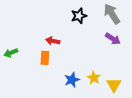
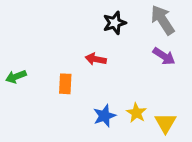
red arrow: (53, 41) -> (96, 59), moved

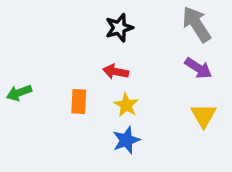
black star: (115, 23) -> (119, 28), moved
yellow star: (136, 113) -> (126, 105), moved
yellow triangle: (165, 123) -> (204, 116), moved

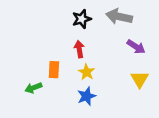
gray arrow: (196, 24) -> (119, 17), moved, turned -45
red arrow: (116, 72) -> (79, 49), turned 70
green arrow: (19, 93) -> (33, 88), moved

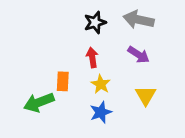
purple arrow: (136, 47) -> (139, 55), moved
yellow triangle: (140, 79) -> (146, 95), moved
green arrow: (33, 88) -> (39, 102), size x1.5

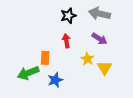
yellow star: (101, 84) -> (87, 59), moved
blue star: (101, 112) -> (55, 80), moved

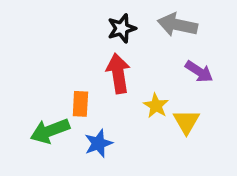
purple arrow: (99, 39) -> (199, 72), moved
red arrow: (66, 41) -> (118, 73), size x1.5

